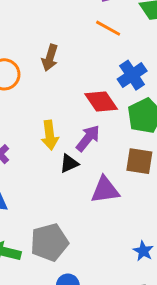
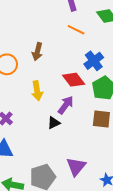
yellow arrow: (50, 135) -> (37, 91), moved
purple triangle: (105, 190) -> (76, 167), moved, turned -40

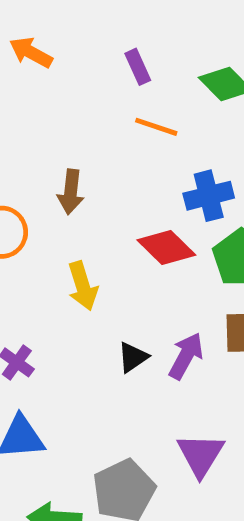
blue cross: (94, 61) -> (209, 196), turned 30
purple arrow: (66, 105) -> (186, 356), moved

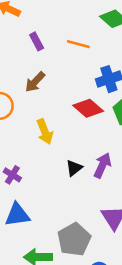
purple rectangle: (138, 67) -> (37, 41), moved
brown arrow: (71, 192) -> (35, 82), turned 40

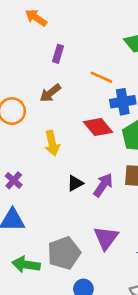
purple rectangle: (37, 41) -> (58, 54), turned 36
orange line: (78, 44) -> (101, 77), moved

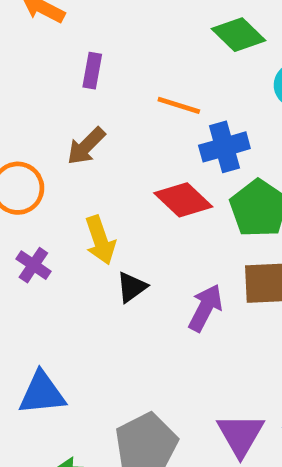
purple cross: (14, 180) -> (33, 265), moved
black triangle: (75, 183) -> (132, 287), moved
purple triangle: (106, 238) -> (240, 435), moved

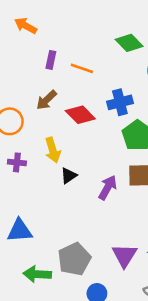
orange line: (179, 105) -> (82, 68), moved
red diamond: (183, 200) -> (80, 115), moved
purple cross: (33, 265) -> (17, 162), turned -30

